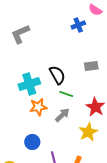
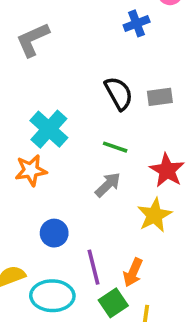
black semicircle: (57, 75) -> (119, 93), moved
cyan cross: (29, 84) -> (49, 129), turned -30
orange star: (38, 107) -> (31, 170), moved

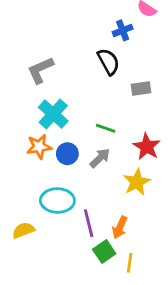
gray L-shape: (33, 40) -> (40, 70), moved
black semicircle: (119, 93) -> (108, 62), moved
blue circle: (54, 233) -> (67, 154), moved
cyan ellipse: (52, 296) -> (57, 200), moved

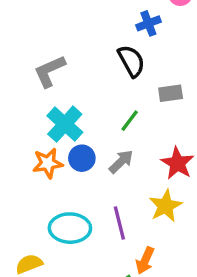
green line: (106, 128) -> (130, 121), moved, turned -72
blue circle: (67, 154) -> (82, 158), moved
gray arrow: (100, 158) -> (121, 162), moved
purple line: (89, 223) -> (119, 223), moved

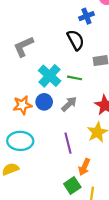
green line: (130, 121) -> (75, 78), turned 64
cyan cross: (65, 124) -> (50, 76), moved
cyan ellipse: (70, 228) -> (20, 141), moved

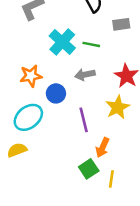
blue circle: (44, 102) -> (56, 93), moved
gray arrow: (69, 104) -> (85, 75), turned -147
cyan ellipse: (20, 141) -> (28, 117), turned -40

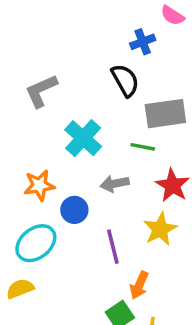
gray rectangle: (121, 24) -> (165, 114), size x1.6
green line: (91, 44) -> (143, 147), moved

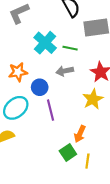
green line: (143, 147) -> (70, 48), moved
purple line: (113, 247) -> (51, 110), moved

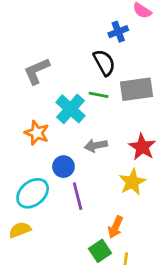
green line: (70, 48) -> (99, 95), moved
orange star: (18, 72) -> (37, 133), moved, turned 30

